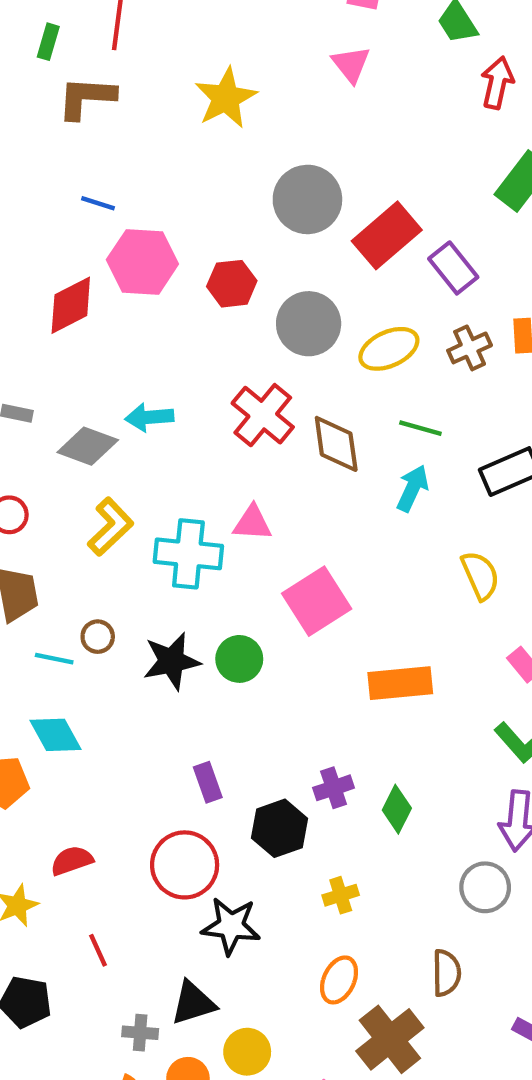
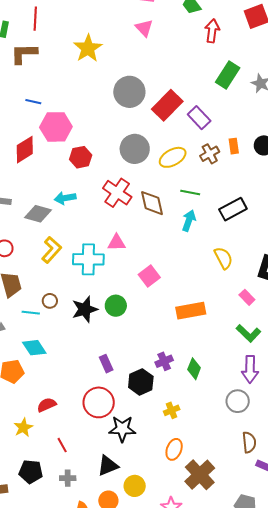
red hexagon: (232, 284) -> (81, 157), moved
pink square: (317, 601) -> (149, 276), size x0.7
brown semicircle: (446, 973) -> (249, 442), moved
gray cross: (140, 1033) -> (68, 478), moved

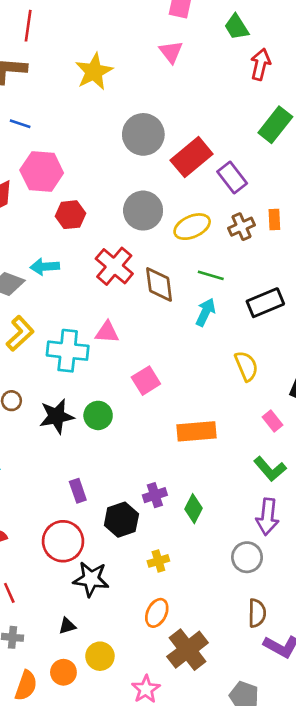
blue line: (33, 102) -> (20, 124), moved
black triangle: (108, 466) -> (67, 626), size x0.6

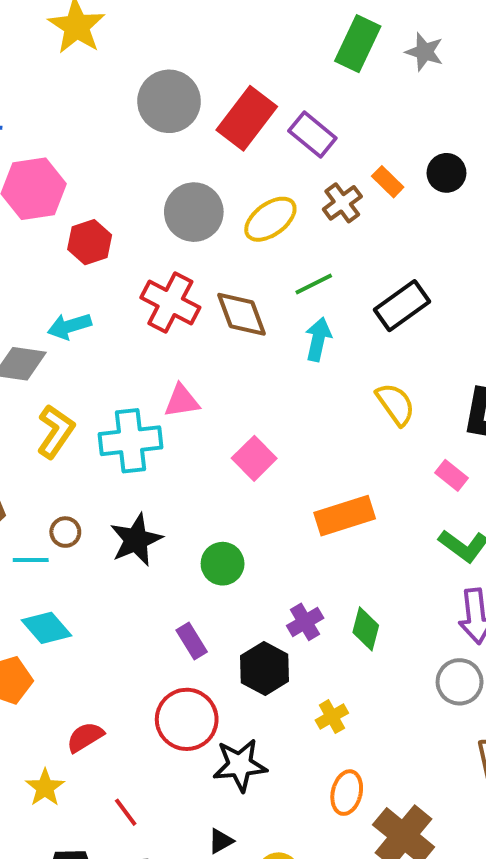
orange rectangle: (274, 219) -> (388, 182), turned -30
green line: (211, 275) -> (314, 284), turned -30
green circle: (98, 415) -> (223, 564), moved

